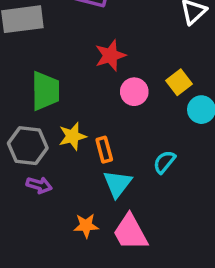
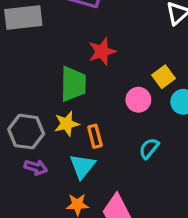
green trapezoid: (45, 91) -> (73, 84), moved
pink circle: (134, 92) -> (138, 100), moved
cyan triangle: (117, 184) -> (82, 166), moved

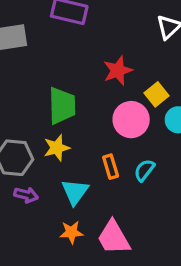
red star: (102, 52) -> (118, 71), moved
pink circle: (138, 100) -> (131, 120), size x1.4
orange rectangle: (95, 136) -> (111, 167), moved

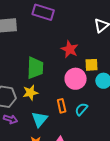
red star: (118, 71) -> (70, 49), turned -30
yellow square: (156, 94) -> (92, 65), turned 32

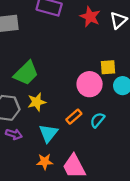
red star: (70, 49) -> (90, 17), moved
green trapezoid: (35, 68) -> (26, 73), moved, turned 45
orange rectangle: (62, 106) -> (74, 117), turned 64

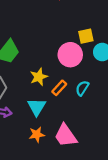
yellow star: (37, 102) -> (39, 77), moved

